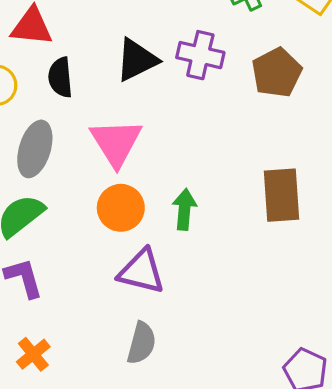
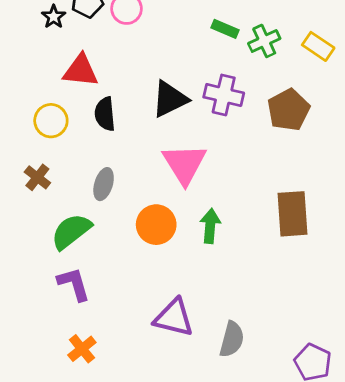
pink triangle: (116, 143) -> (185, 164), moved
gray ellipse: (35, 149) -> (104, 184), moved, size x0.7
purple triangle: (141, 271) -> (174, 318), moved
gray semicircle: (141, 343) -> (232, 339), moved

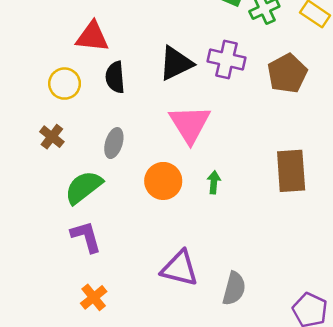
green arrow: (210, 226) -> (214, 182), size x0.7

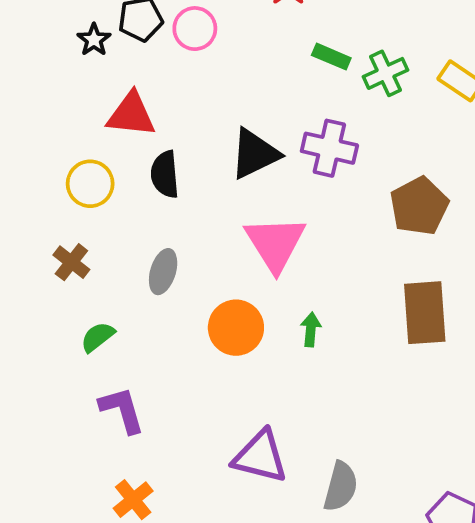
brown pentagon: (287, 73) -> (419, 206), moved
green semicircle: (84, 187) -> (98, 337), moved, size x0.6

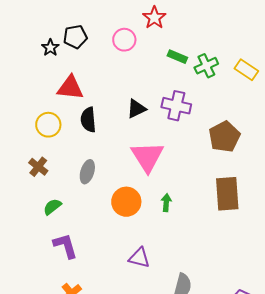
pink circle: (195, 29) -> (124, 40), moved
black triangle: (255, 154) -> (136, 109), size x0.7
purple triangle: (260, 457) -> (139, 258), moved, size x0.7

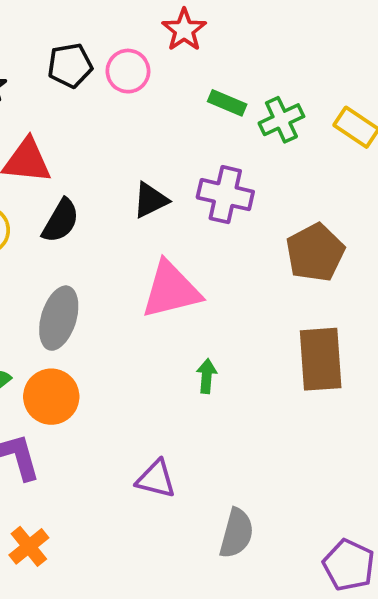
black pentagon: (75, 37) -> (70, 65), moved
black semicircle: (88, 120) -> (61, 221), turned -145
pink triangle: (147, 157) -> (171, 290), turned 48
gray ellipse: (87, 172) -> (59, 318), size x1.4
orange circle: (126, 202) -> (51, 397), moved

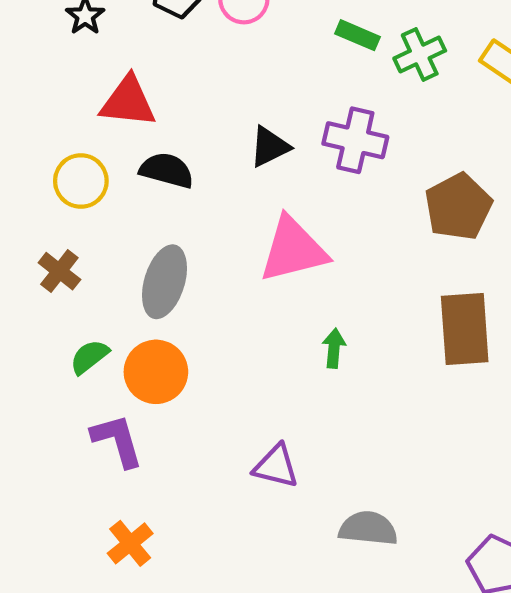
black semicircle: (61, 221) -> (167, 170), turned -105
gray semicircle: (237, 533) -> (368, 528), turned -99

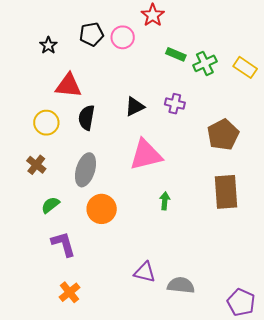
purple cross: (355, 140) -> (175, 104), size x0.7
black semicircle: (167, 170) -> (87, 118), turned -95
orange circle: (156, 372) -> (102, 209), moved
purple triangle: (276, 466) -> (145, 272), moved

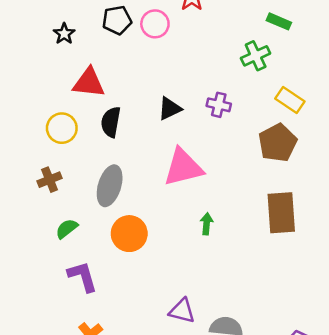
green rectangle: (176, 54) -> (279, 21), moved
yellow rectangle: (245, 67) -> (290, 100), moved
brown cross: (36, 165) -> (50, 180), turned 30

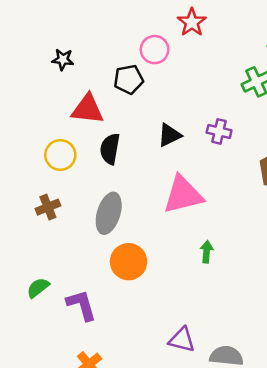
black pentagon: (117, 20) -> (129, 79), moved
black star: (64, 34) -> (63, 60), turned -30
green semicircle: (67, 229) -> (38, 288), moved

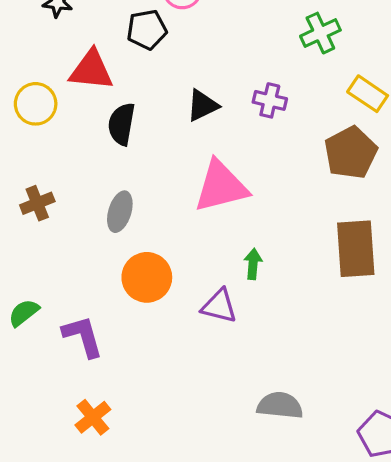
yellow circle: (60, 155) -> (36, 104), moved
gray ellipse: (109, 213) -> (120, 212), size x0.7
purple triangle: (182, 340) -> (219, 306), moved

